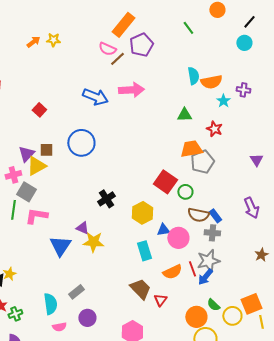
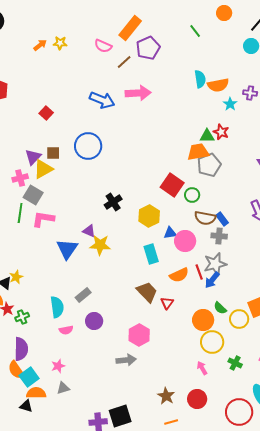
pink semicircle: (107, 49) -> (103, 46), moved
green triangle: (184, 115) -> (207, 136), moved

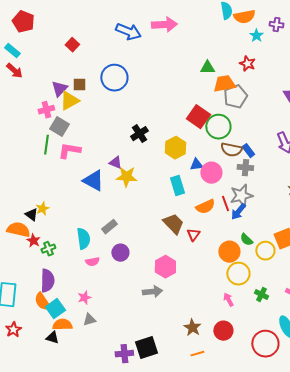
green triangle: (207, 136) -> (207, 68), moved
green circle: (192, 195) -> (218, 127), size x1.6
blue triangle: (67, 249) -> (93, 181), turned -35

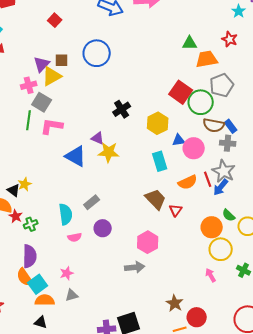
gray pentagon: (235, 97) -> (222, 85), moved
gray star: (241, 196) -> (224, 171), turned -30
red circle: (223, 331) -> (197, 317), moved
black triangle: (52, 338) -> (41, 322), moved

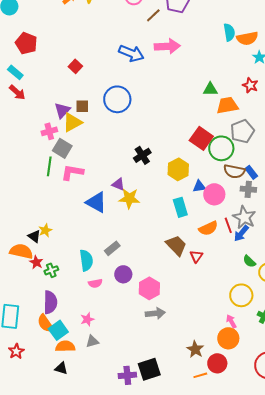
orange circle: (212, 227) -> (228, 338), moved
pink hexagon: (148, 242) -> (149, 288), moved

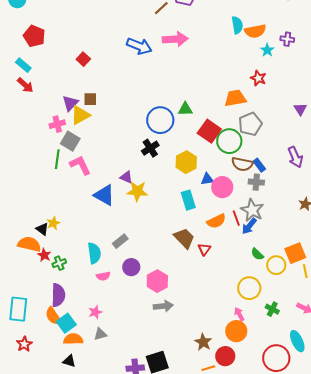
green triangle: (210, 89) -> (185, 109), moved
blue circle: (117, 99) -> (160, 120), moved
pink L-shape: (72, 172) -> (80, 165), turned 55

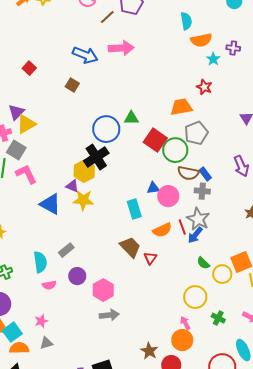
cyan semicircle: (237, 25) -> (186, 21), moved
brown square: (90, 99) -> (72, 85), moved, turned 32
black cross: (150, 148) -> (96, 157), size x1.4
yellow hexagon: (186, 162) -> (84, 171), moved

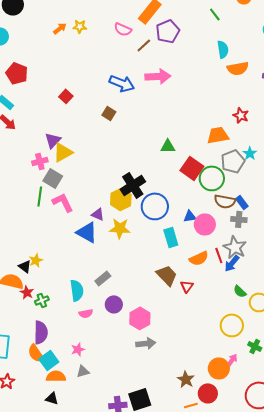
cyan star: (213, 59) -> (250, 153), moved
blue circle: (106, 129) -> (155, 206), moved
purple triangle: (72, 186) -> (98, 214), moved
pink arrow: (185, 323) -> (232, 360), moved, turned 64

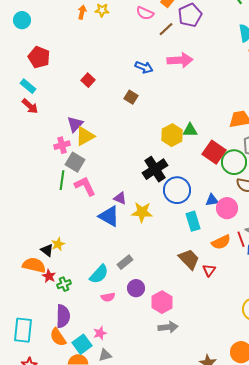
orange arrow: (60, 28) -> (82, 12), turned -40
blue arrow: (122, 83) -> (144, 67), size x0.7
yellow hexagon: (121, 199) -> (172, 135), moved
cyan semicircle: (77, 290) -> (99, 274), turned 50
cyan square: (49, 360) -> (82, 344), moved

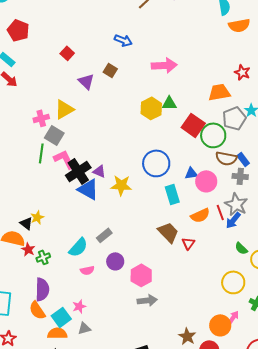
pink arrow: (180, 60) -> (164, 65), moved
purple triangle: (75, 124) -> (86, 81), moved, turned -30
black cross: (155, 169) -> (78, 171), moved

